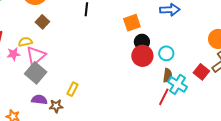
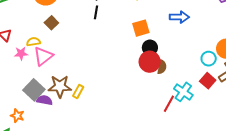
cyan circle: (166, 53) -> (209, 59), moved
gray square: (36, 73) -> (34, 90), moved
brown semicircle: (168, 75) -> (162, 67), moved
brown star: (56, 106) -> (60, 86), moved, size x1.6

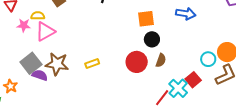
red circle: (150, 62) -> (137, 62), moved
red square: (208, 81) -> (193, 80), moved
yellow rectangle: (78, 91) -> (92, 63), moved, turned 32

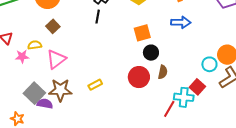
pink triangle: (45, 32) -> (56, 59), moved
cyan cross: (178, 88) -> (184, 97), turned -30

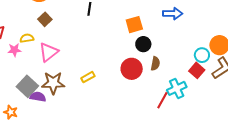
red square: (197, 87) -> (197, 70), moved
cyan cross: (184, 97) -> (177, 88), turned -30

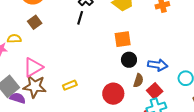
blue arrow: (173, 14) -> (158, 65), moved
pink triangle: (49, 52) -> (33, 67), moved
red circle: (132, 69) -> (113, 94), moved
red square: (197, 70) -> (155, 91), moved

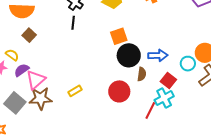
yellow semicircle: (14, 39) -> (12, 55), turned 48
black circle: (129, 60) -> (129, 55), size x1.5
red square: (155, 91) -> (168, 81), moved
purple semicircle: (18, 98) -> (22, 70), moved, turned -42

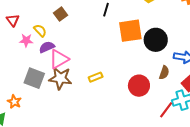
orange square: (119, 36) -> (130, 31), moved, size x1.4
black circle: (129, 55) -> (156, 40), moved
gray square: (15, 103) -> (34, 78), turned -30

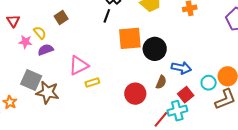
pink triangle: (59, 59) -> (79, 65), moved
brown star: (60, 78) -> (48, 92), moved

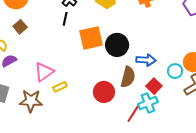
brown semicircle: (161, 82) -> (128, 77), size x1.5
brown star: (48, 92) -> (31, 101), moved

